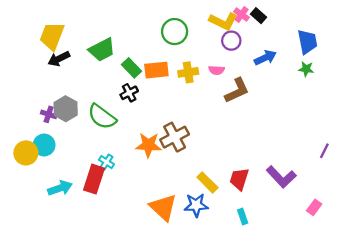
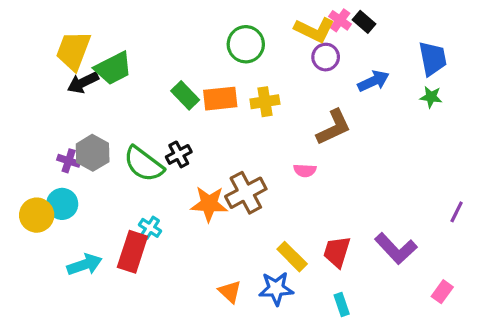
green trapezoid: (102, 50) -> (113, 68), moved
pink semicircle: (217, 70) -> (305, 170), moved
black cross: (129, 93) -> (179, 154), moved
orange triangle: (163, 207) -> (230, 292), size x0.6

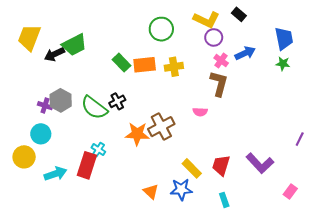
pink cross: (340, 20) -> (221, 61), moved
yellow trapezoid: (73, 51) -> (29, 37), moved
brown L-shape: (334, 127) -> (219, 84), turned -50
yellow circle: (37, 215) -> (24, 157), moved

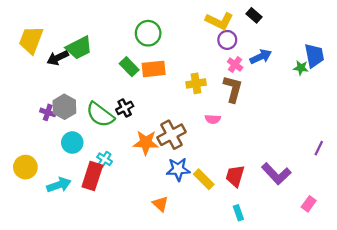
green circle: (161, 29) -> (148, 33), moved
blue trapezoid: (284, 38) -> (314, 56), moved
yellow cross: (174, 67) -> (196, 83), moved
cyan circle: (41, 134) -> (72, 143), moved
blue star: (181, 189) -> (178, 169), moved

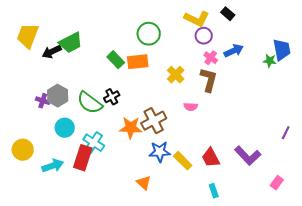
green circle: (148, 33) -> (149, 34), moved
yellow cross: (196, 83) -> (176, 75), turned -36
cyan cross: (105, 159) -> (94, 143), size x1.5
red trapezoid: (235, 176) -> (211, 158), turned -45

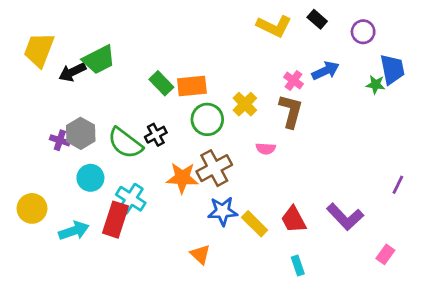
green circle: (149, 34) -> (207, 119), moved
purple circle: (204, 36) -> (363, 32), moved

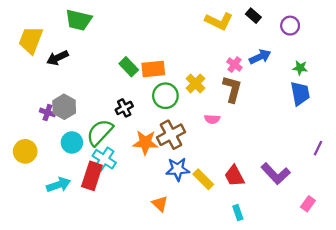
green trapezoid: (99, 60) -> (79, 20), moved, turned 40
blue trapezoid: (392, 69) -> (300, 93), moved
green semicircle: (125, 143) -> (100, 132), moved, turned 96
yellow circle: (32, 208) -> (25, 151), moved

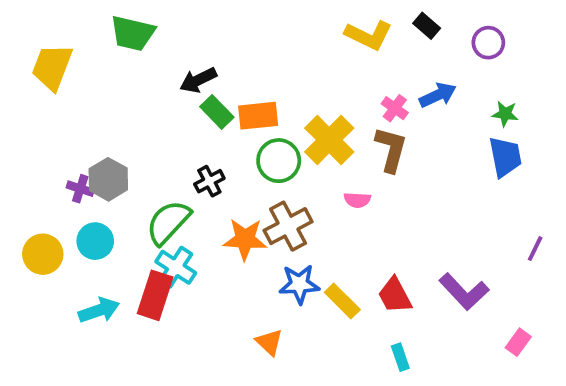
black arrow: (57, 58) -> (198, 80), moved
yellow cross: (195, 83) -> (329, 140), size x1.5
cyan circle: (72, 142) -> (95, 241), moved

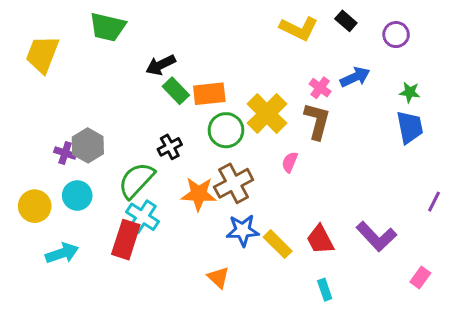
pink semicircle: (357, 200) -> (290, 162), turned 110
cyan arrow: (99, 310) -> (62, 253), moved

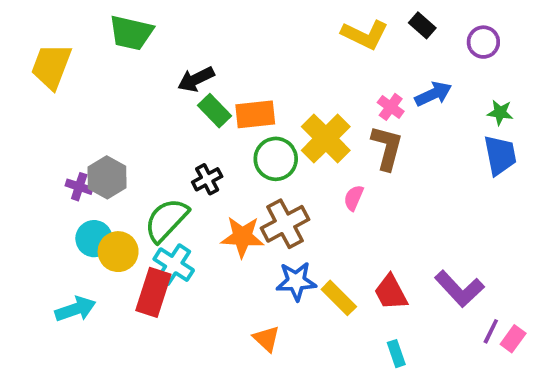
purple line: (434, 202) -> (491, 331), moved
yellow circle: (35, 206) -> (118, 252), moved

